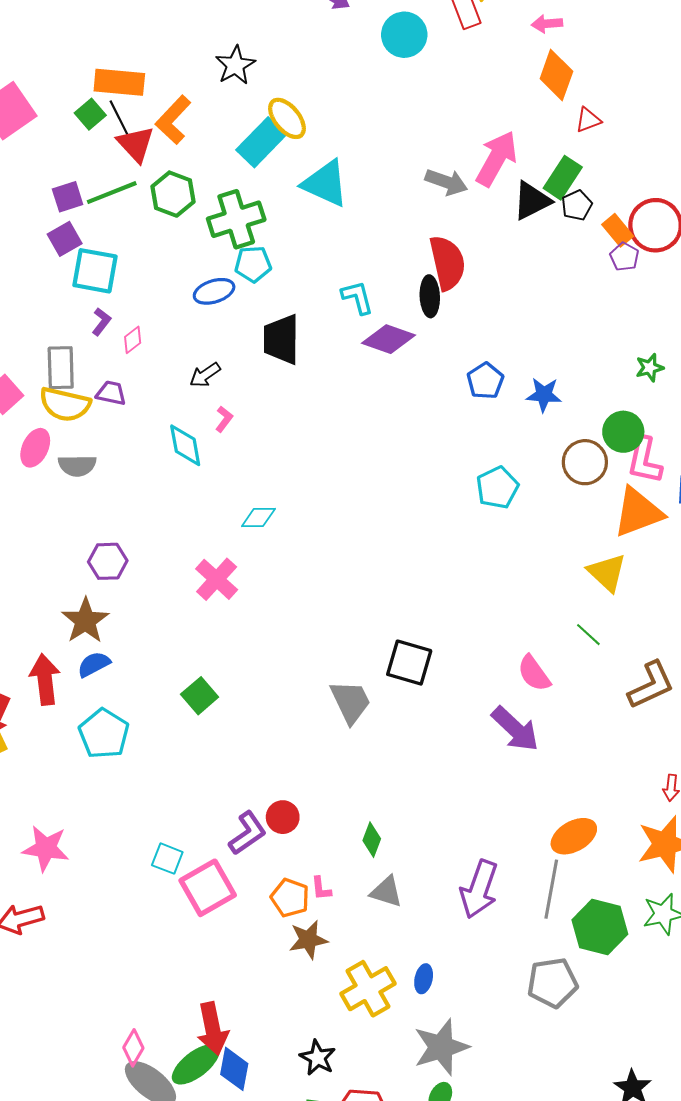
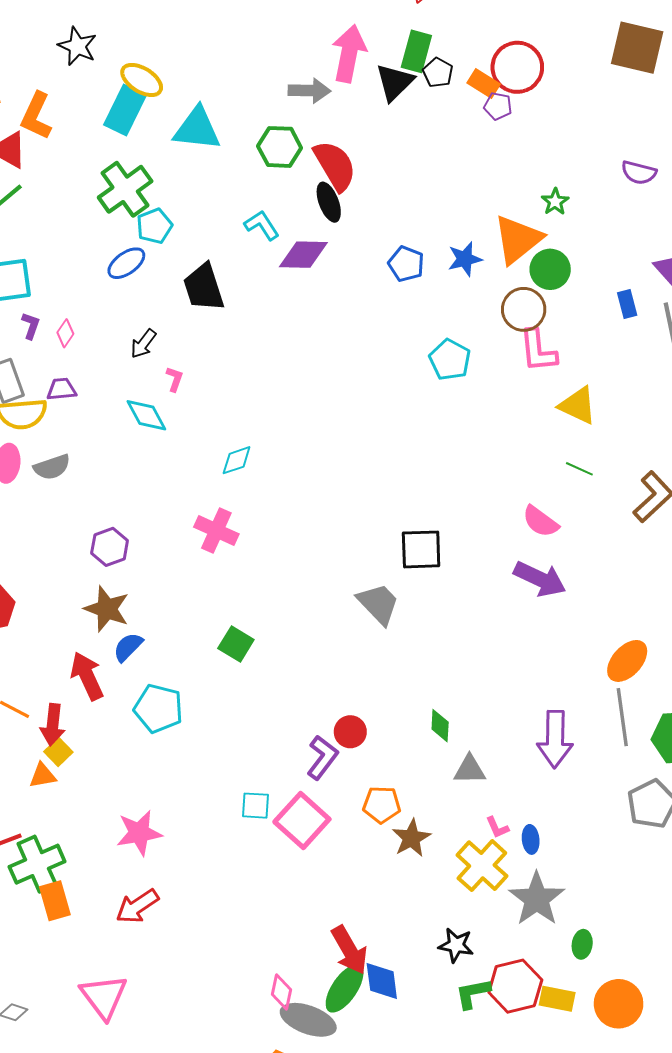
green hexagon: (173, 194) -> (280, 147), moved
pink L-shape: (645, 460) -> (538, 351), moved
orange triangle: (638, 512) -> (518, 239), moved
pink L-shape: (321, 888) -> (497, 827), moved
gray star: (441, 1047) -> (537, 899), moved

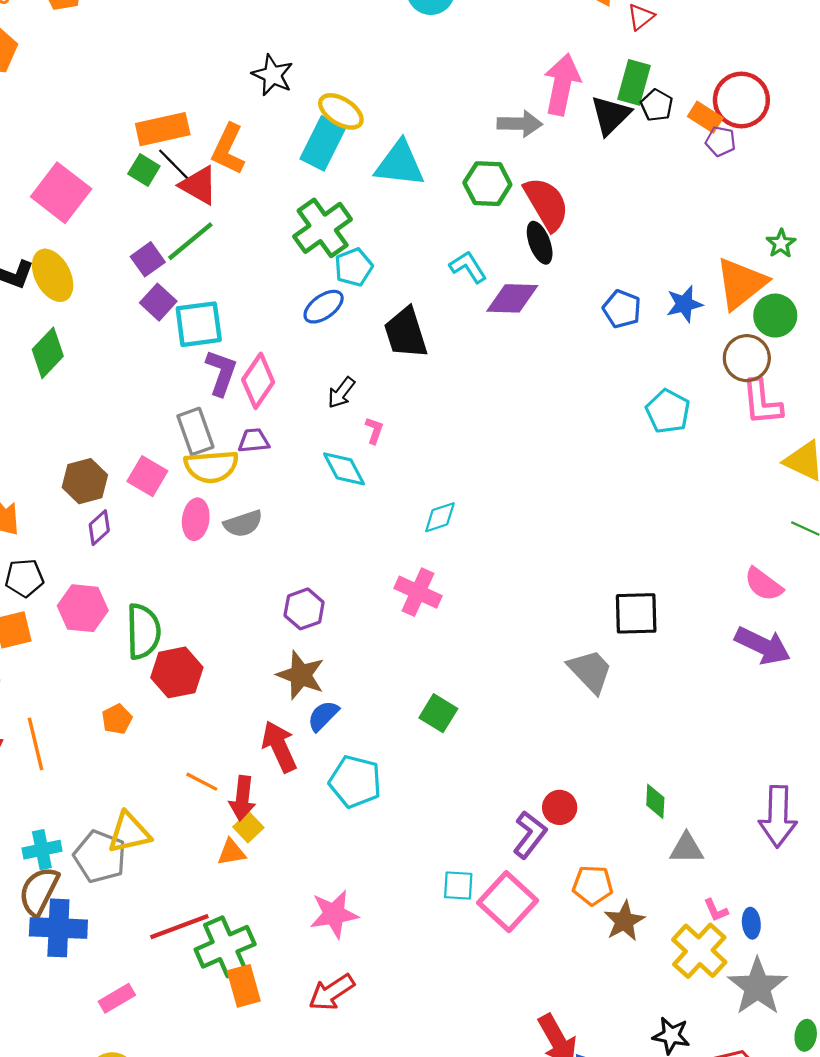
purple L-shape: (31, 326) -> (221, 373), size x1.6
pink diamond: (65, 333) -> (258, 381), size x1.8

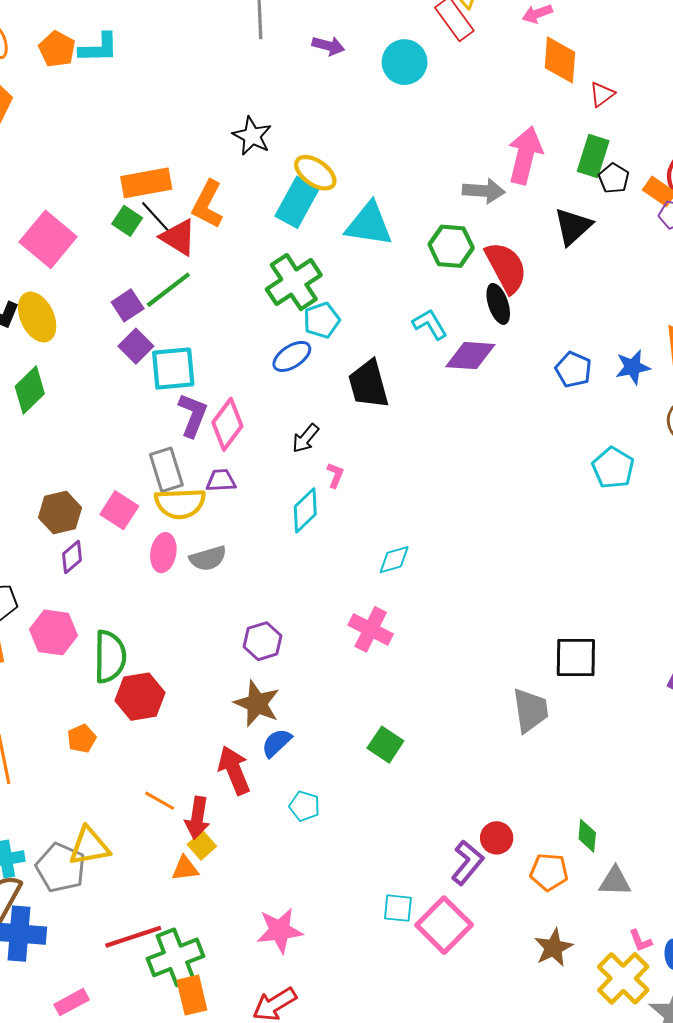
black triangle: (611, 115) -> (573, 226), moved
cyan diamond: (344, 469) -> (305, 510), turned 72
gray trapezoid: (590, 671) -> (530, 710), turned 33
cyan pentagon: (355, 782) -> (305, 806), size x0.6
orange pentagon: (593, 885) -> (549, 872), moved

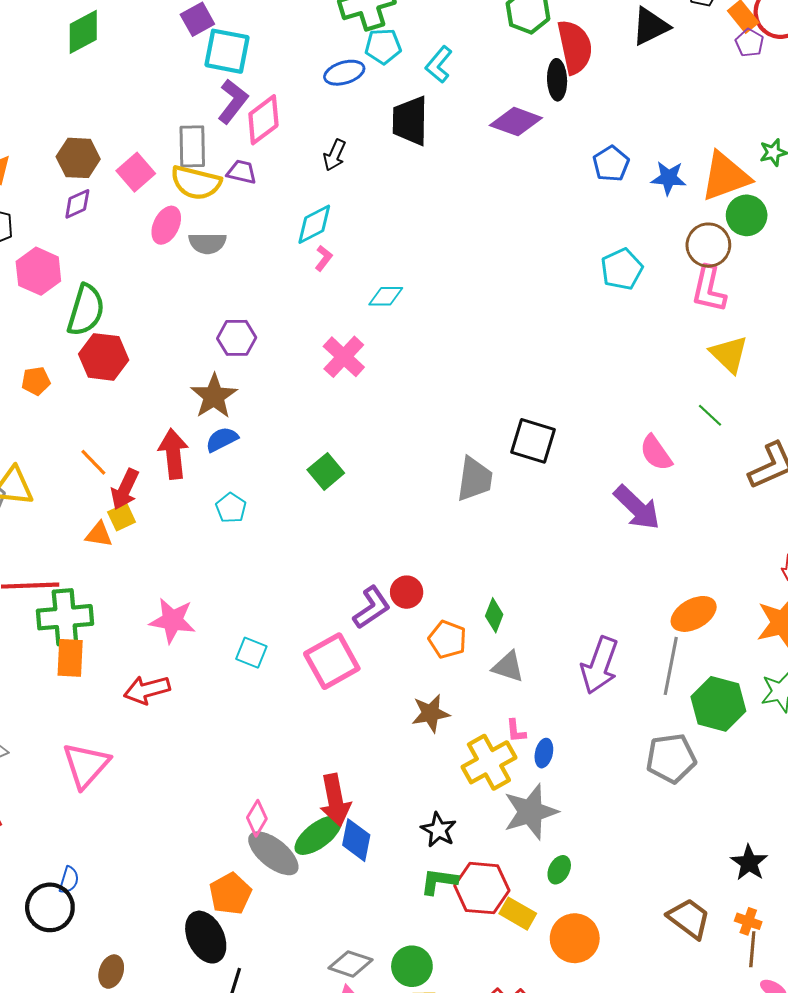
cyan L-shape: (430, 324) -> (439, 64), moved, turned -126
black arrow: (305, 438) -> (334, 155), turned -32
pink L-shape: (335, 475) -> (324, 258), moved
cyan square: (398, 908) -> (251, 653), moved

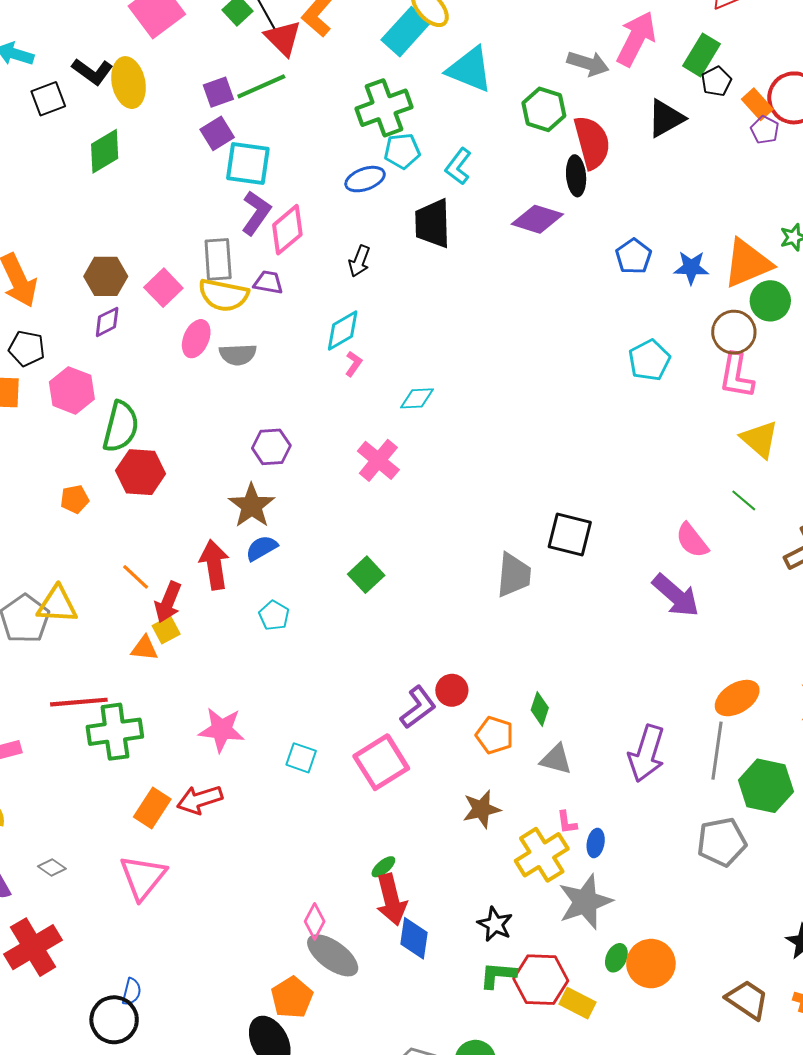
orange rectangle: (70, 658) -> (152, 808), moved, turned 33
green ellipse: (318, 835) -> (383, 867), moved, size x0.5
orange circle: (575, 938) -> (651, 964), moved

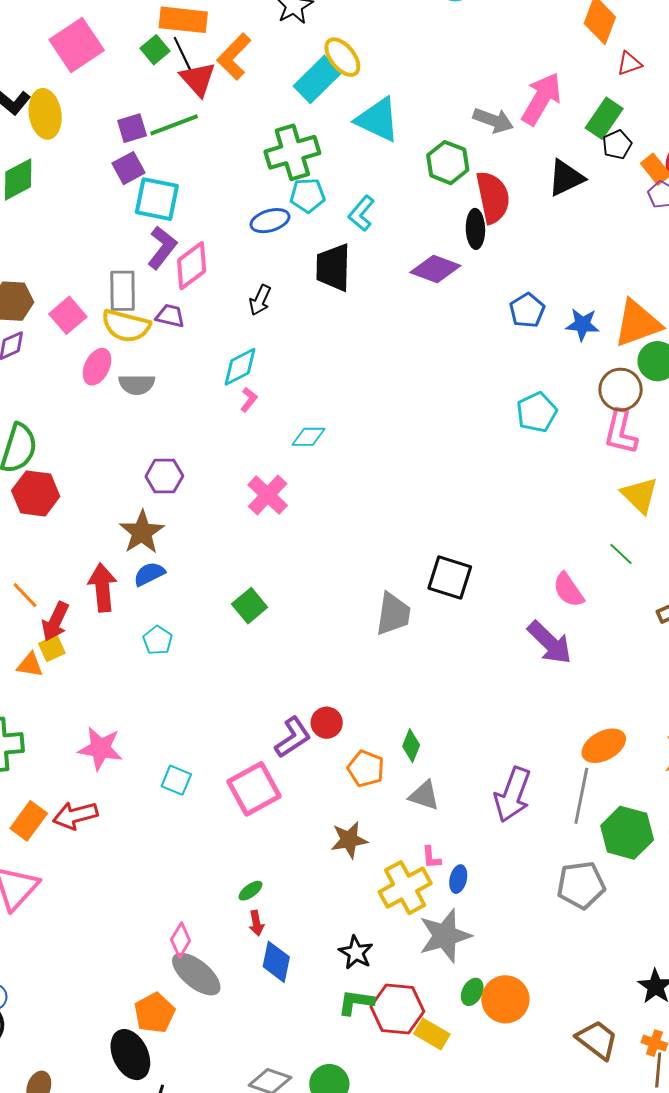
red arrow: (391, 900) -> (256, 923), size x0.5

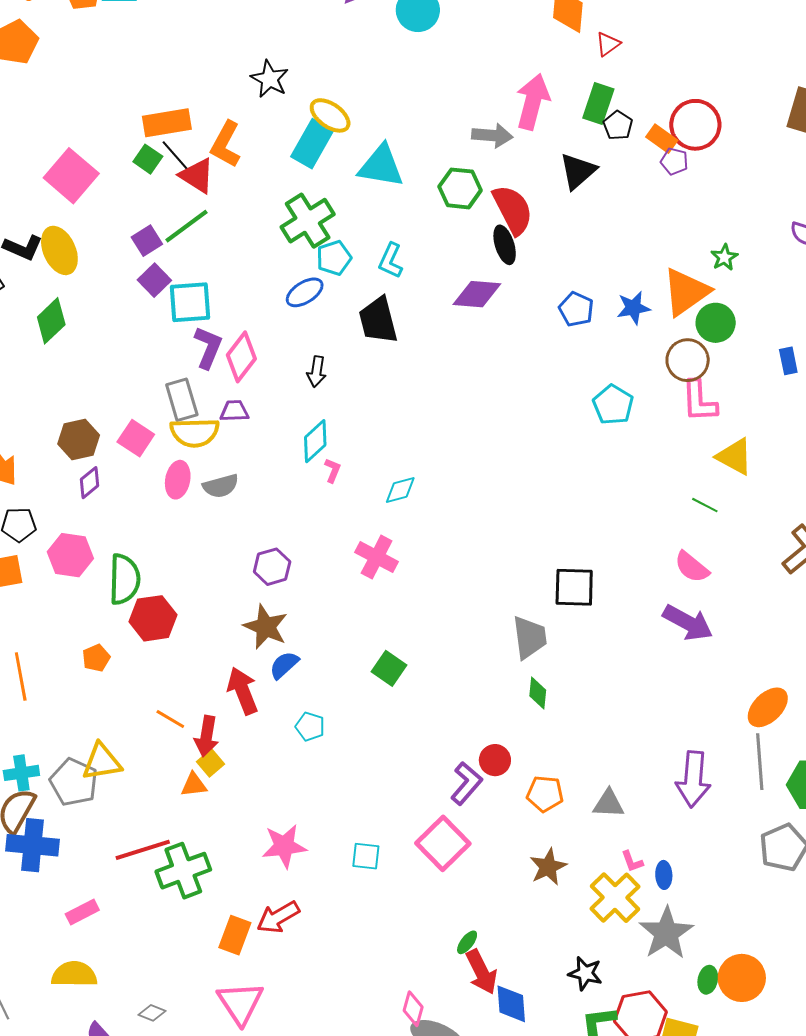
green line: (621, 554) -> (705, 505), moved
green diamond: (411, 746) -> (538, 693), moved
red arrow: (256, 923) -> (481, 972), size x1.8

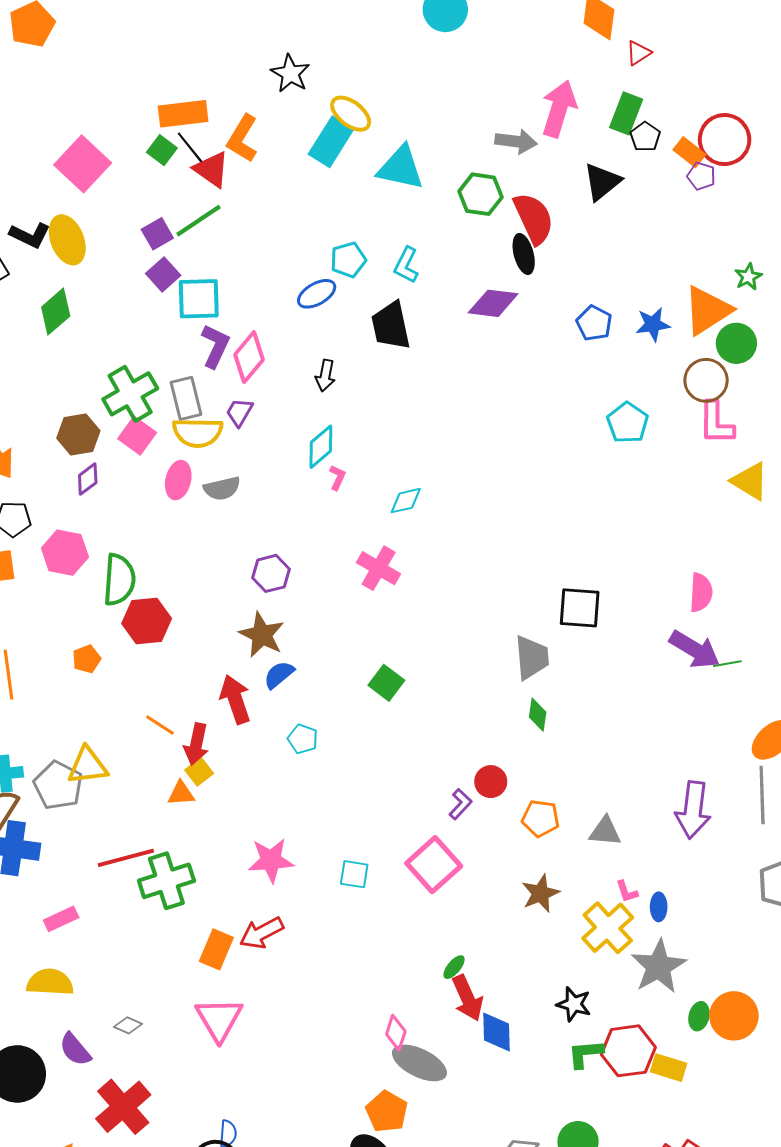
green cross: (308, 221) -> (130, 394), moved
purple trapezoid: (234, 411) -> (239, 412), turned -60
green line: (705, 505) -> (727, 664), moved, turned -40
pink semicircle: (692, 567) -> (701, 592), turned -129
purple L-shape: (466, 783) -> (460, 804), size x0.7

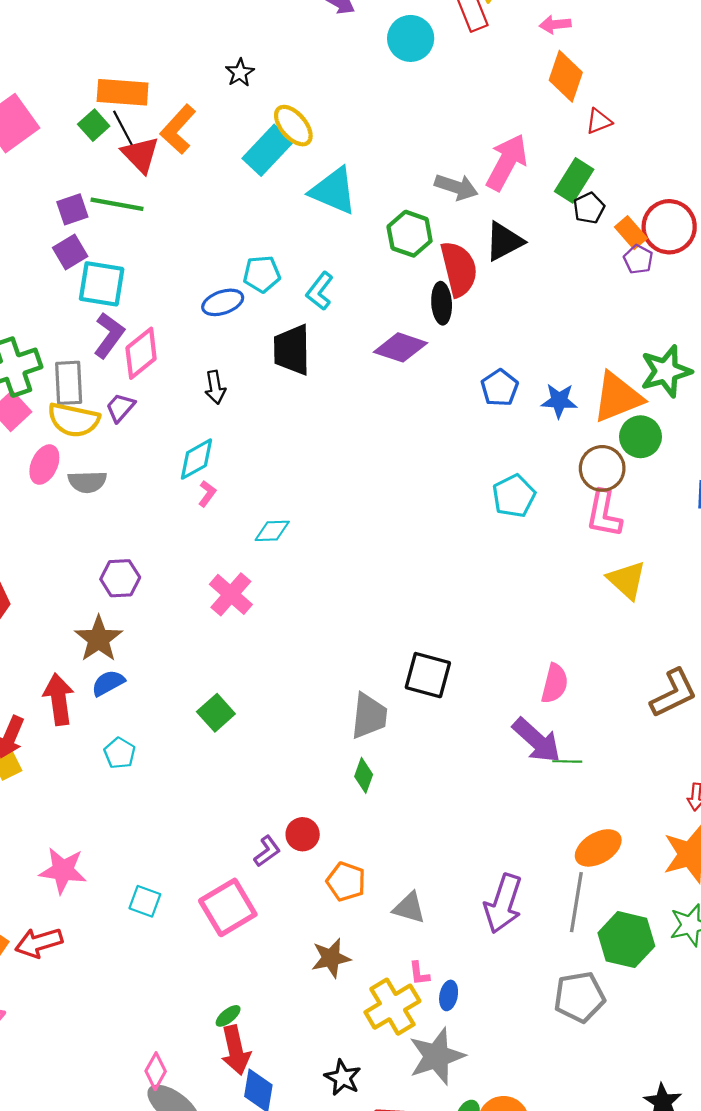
black star: (290, 74) -> (240, 73), size x0.7
black triangle: (602, 182) -> (504, 241), moved
green line: (199, 221) -> (117, 204), turned 33
green star: (748, 277) -> (666, 371), size x1.8
black arrow: (325, 375) -> (215, 387), turned -32

